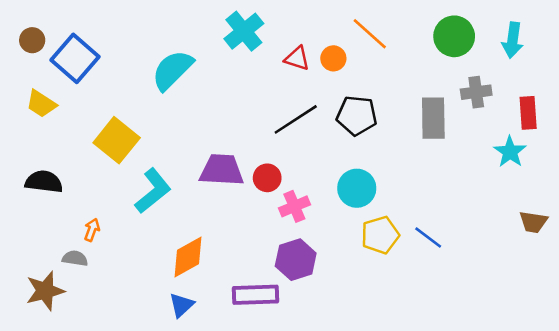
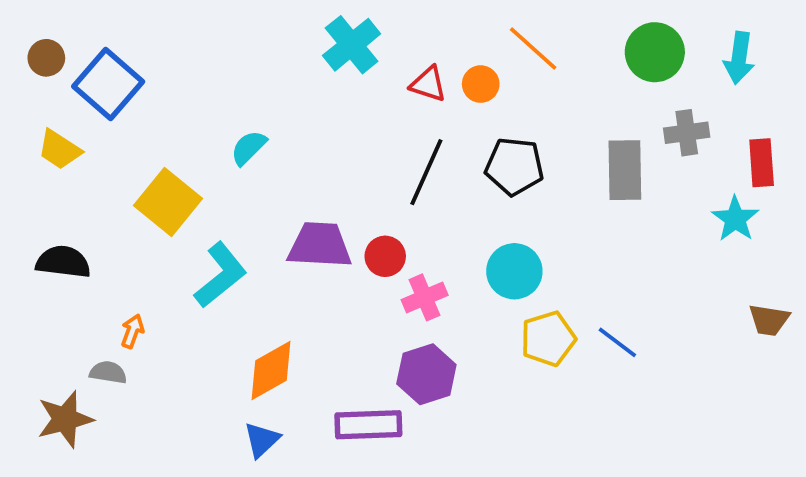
cyan semicircle: (172, 70) -> (249, 148), moved, size x0.6
black line: (296, 119) -> (426, 172), turned -33

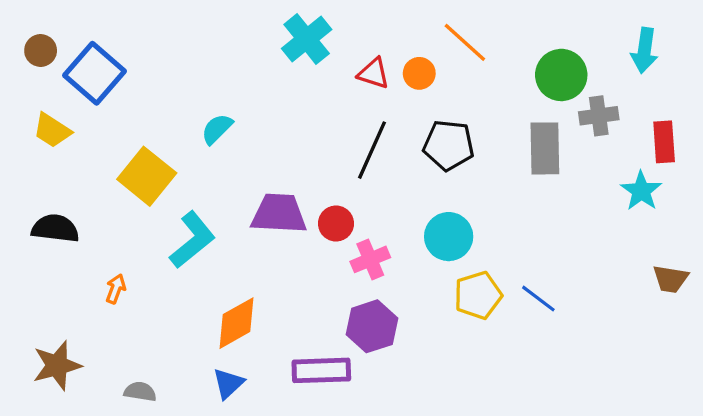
green circle: (655, 52) -> (561, 75), moved
gray semicircle: (108, 372) -> (140, 392), moved

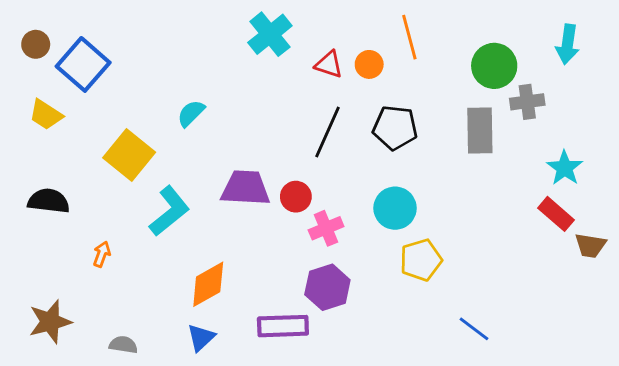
orange line: (465, 42) -> (409, 37), turned 33
red rectangle: (664, 142) -> (556, 214), moved, turned -45
blue line: (538, 299) -> (474, 329), moved

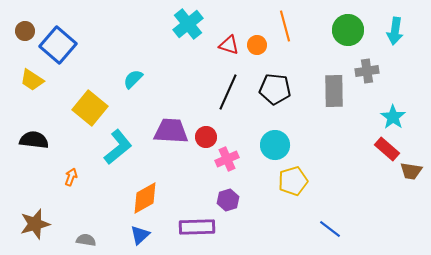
green circle: (494, 66) -> (348, 30), moved
purple hexagon: (327, 287) -> (228, 200), size x0.7

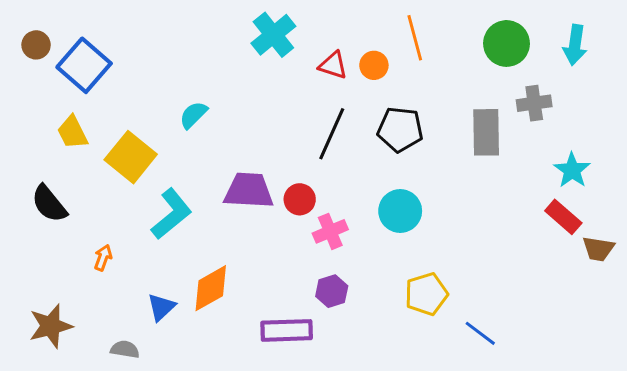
yellow trapezoid: (32, 80) -> (72, 132), moved, turned 30
black semicircle: (34, 140) -> (49, 204), turned -136
yellow pentagon: (293, 181) -> (426, 294), moved
blue triangle: (140, 235) -> (161, 307), moved

